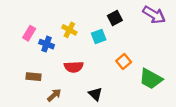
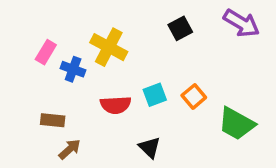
yellow cross: (69, 30) -> (109, 47), size x1.5
cyan square: (99, 36) -> (155, 95), moved
brown arrow: (54, 95) -> (70, 149), moved

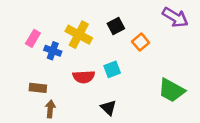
black square: (180, 28) -> (116, 26), moved
orange square: (194, 96) -> (141, 42), moved
brown arrow: (70, 149) -> (50, 109), turned -42

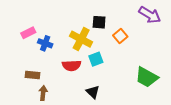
black square: (116, 26) -> (99, 22), turned 32
yellow cross: (79, 35) -> (81, 39), moved
pink rectangle: (33, 38) -> (28, 33), turned 32

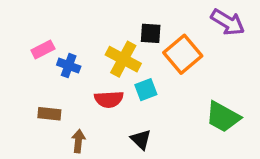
orange square: (120, 36) -> (183, 54), size x1.6
brown arrow: (43, 93) -> (78, 141), moved

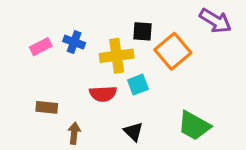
yellow cross: (123, 59) -> (117, 56), turned -36
blue cross: (69, 66) -> (74, 42), moved
green trapezoid: (223, 117) -> (194, 126), moved

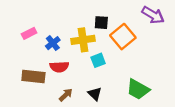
blue cross: (74, 42) -> (53, 43), moved, turned 32
red semicircle: (103, 94) -> (59, 67), moved
brown rectangle: (47, 107) -> (33, 76), size x1.5
brown arrow: (74, 133) -> (66, 95), moved, turned 40

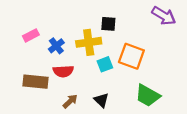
orange square: (123, 37) -> (131, 56), moved, turned -30

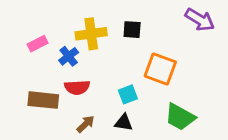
yellow cross: (89, 42) -> (91, 34), moved
cyan square: (105, 64) -> (128, 94), moved
black triangle: (101, 100) -> (124, 123), turned -35

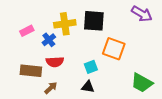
black square: (132, 30) -> (94, 21), size x1.6
green trapezoid: (180, 117) -> (142, 83), moved
brown arrow: (86, 124) -> (51, 88), moved

